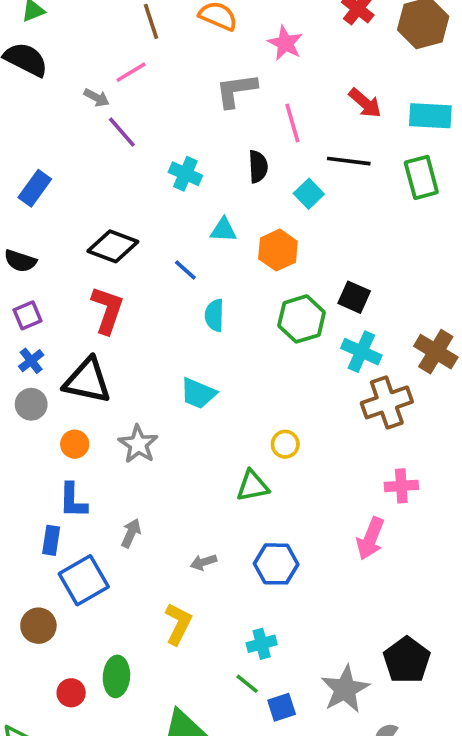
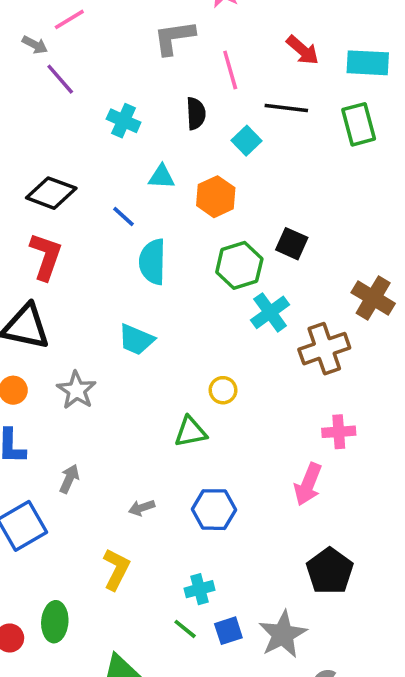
cyan semicircle: (214, 315) -> (152, 262), size x1.4
cyan cross: (361, 352) -> (270, 312), moved, turned 30
black pentagon: (407, 660) -> (330, 571), moved
blue square: (282, 707) -> (228, 631), moved

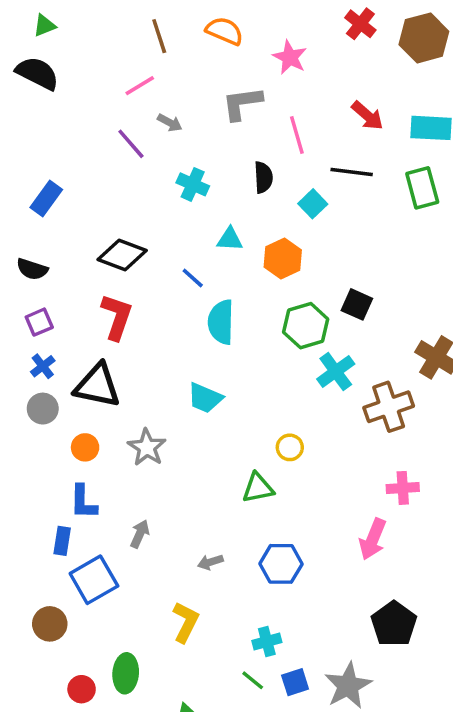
gray arrow: (35, 45) -> (170, 123), moved

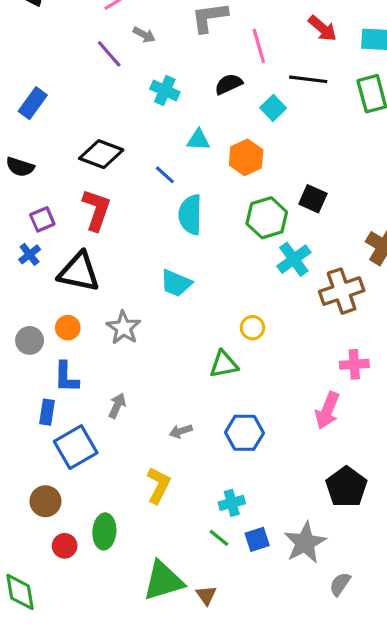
black semicircle: (263, 177) -> (229, 84), turned -112
purple square: (39, 322) -> (42, 219), moved
gray circle: (43, 409) -> (30, 340), moved
brown circle: (50, 624) -> (45, 501), moved

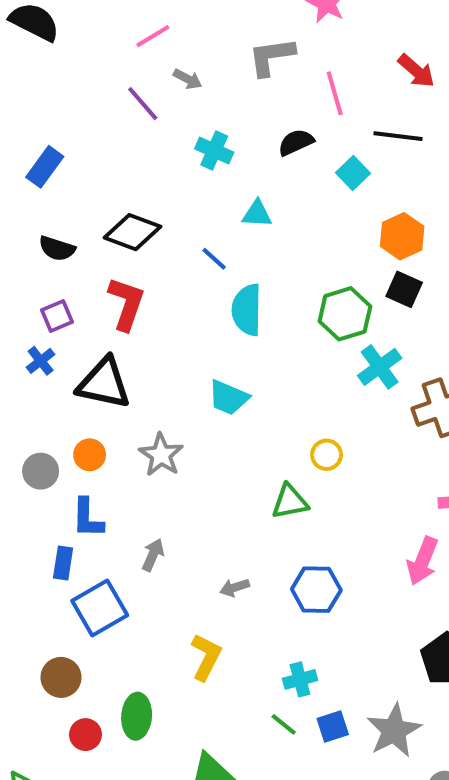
orange hexagon: (246, 157) -> (402, 236), moved
black semicircle: (20, 167) -> (57, 249), moved

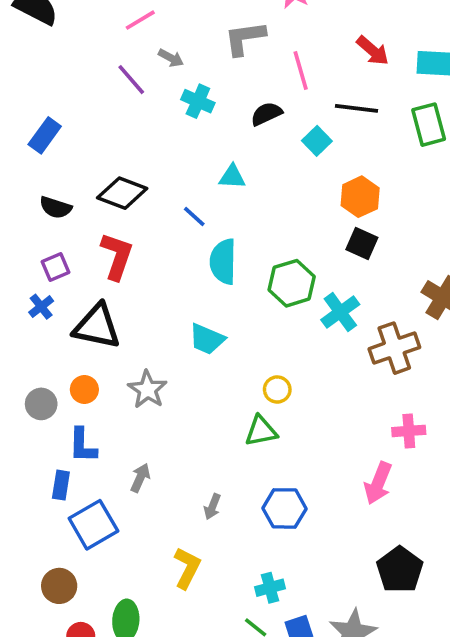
cyan cross: (214, 150) -> (198, 101), moved
green hexagon: (345, 314) -> (292, 283), moved
yellow circle: (327, 455) -> (277, 390), moved
gray arrow: (235, 588) -> (212, 507), turned -50

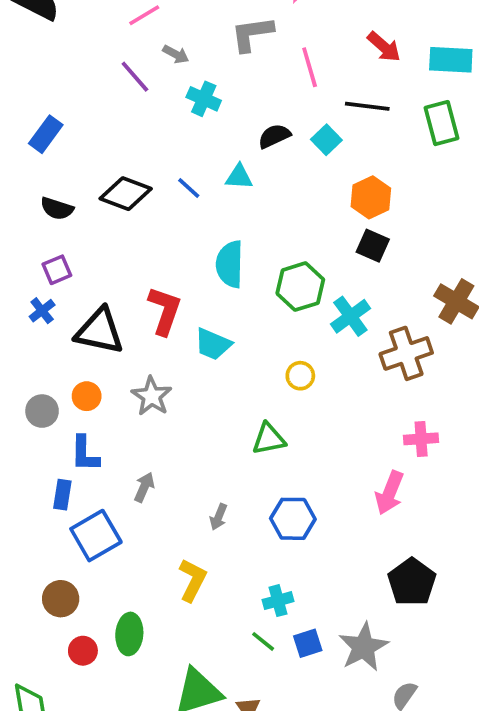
black semicircle: (266, 114) -> (274, 136), moved
blue line: (194, 217) -> (189, 188), moved
red L-shape: (117, 256) -> (165, 311), moved
yellow circle: (277, 390) -> (300, 376), moved

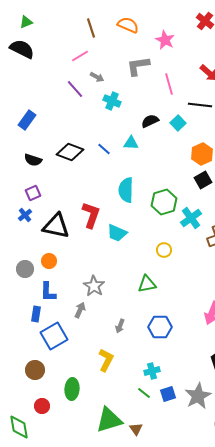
black square: (373, 246) -> (203, 180), turned 36
gray star: (152, 396) -> (94, 286), moved
red circle: (83, 651) -> (42, 406), moved

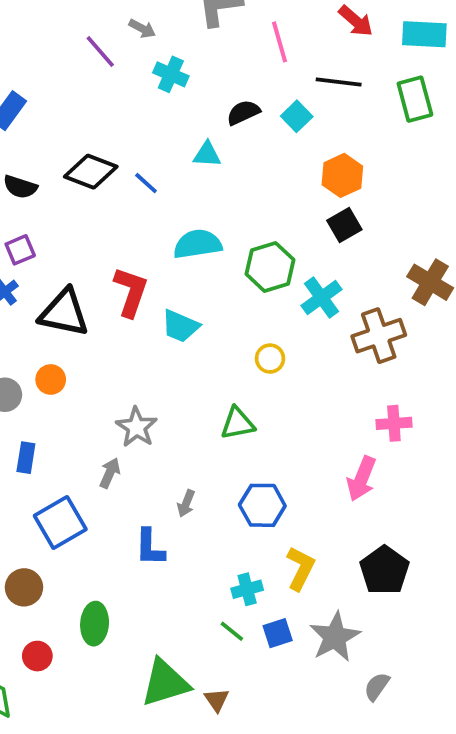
blue line: (104, 149) -> (146, 183), moved
cyan semicircle: (126, 190) -> (198, 244), turned 80
blue L-shape: (48, 292) -> (150, 547), moved
blue rectangle: (36, 314) -> (26, 458), moved
yellow L-shape: (106, 360) -> (301, 568), moved

